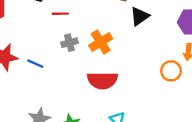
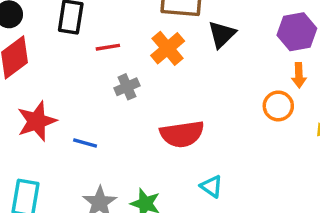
orange cross: (101, 42) -> (168, 48), moved
blue line: (35, 64) -> (85, 143), moved

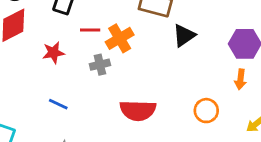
orange cross: (168, 48) -> (120, 38), moved
orange circle: (278, 106) -> (206, 111), moved
red star: (37, 121) -> (53, 53), moved, size x0.7

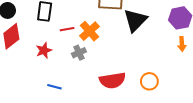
black triangle: (184, 35) -> (135, 20), size x1.4
orange circle: (206, 111) -> (149, 81), moved

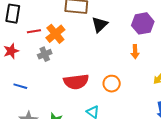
black triangle: (135, 20) -> (100, 25), size x0.7
orange arrow: (182, 44) -> (135, 52), moved

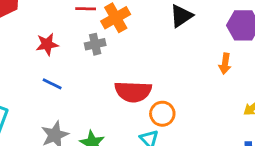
red star: (11, 51) -> (47, 44), moved
orange circle: (112, 84) -> (162, 114), moved

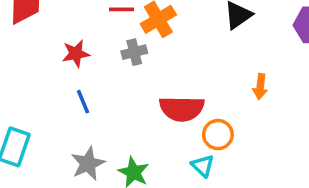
orange arrow: (225, 64) -> (260, 87), moved
blue line: (52, 84) -> (83, 102), turned 42

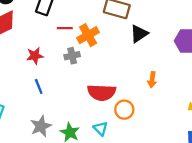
cyan triangle: (203, 166) -> (101, 129), moved

